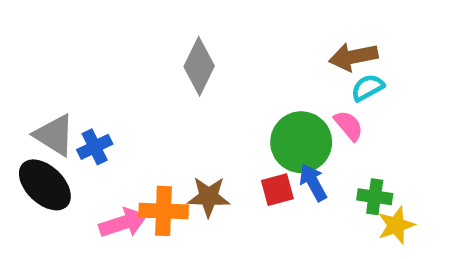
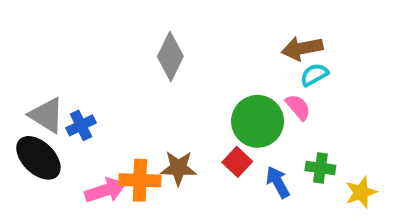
blue arrow: (313, 183) -> (278, 182), moved
red square: (277, 190) -> (237, 162), turned -32
yellow star: (396, 225) -> (361, 192), moved

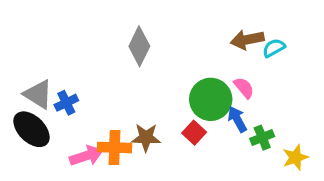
cyan semicircle: (314, 75) -> (274, 48), moved
green cross: (320, 168) -> (262, 138), turned -30
blue arrow: (278, 182) -> (237, 119), moved

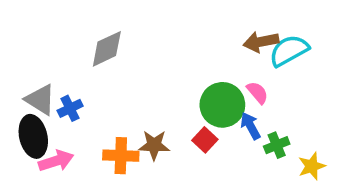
gray diamond: (139, 46) -> (107, 49), moved, turned 39
cyan semicircle: (274, 48) -> (289, 51), size x1.6
black ellipse: (31, 129) -> (33, 136), turned 33
pink arrow: (86, 156) -> (56, 161), moved

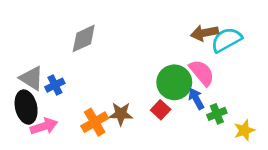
pink semicircle: (257, 93) -> (202, 73), size x1.5
orange cross: (121, 156) -> (95, 122), turned -32

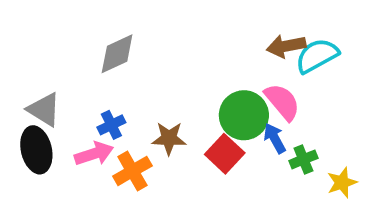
blue cross: (55, 85) -> (111, 125), moved
red square: (161, 110) -> (225, 154), size x1.4
brown star: (121, 114) -> (169, 138), moved
pink arrow: (44, 126) -> (94, 154), moved

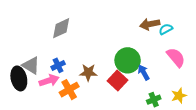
cyan semicircle: (317, 56) -> (166, 29), size x0.6
pink semicircle: (282, 102) -> (176, 57), moved
gray triangle: (44, 109) -> (31, 65), moved
green cross: (303, 159) -> (154, 100), moved

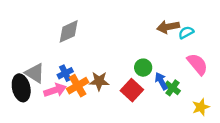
green circle: (128, 60) -> (143, 68), size x0.6
orange cross: (69, 90) -> (78, 86), moved
green cross: (154, 100) -> (173, 88), moved, turned -32

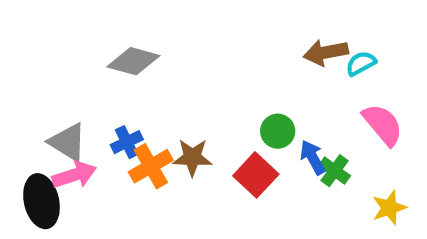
gray diamond: (69, 31) -> (133, 61), turned 40
black ellipse: (21, 88) -> (41, 201), moved
pink arrow: (55, 90) -> (74, 175), moved

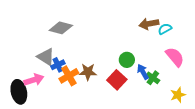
gray triangle: (68, 142) -> (46, 57), moved

